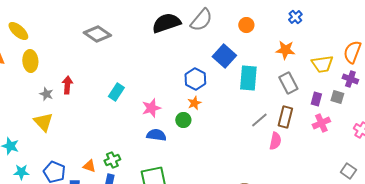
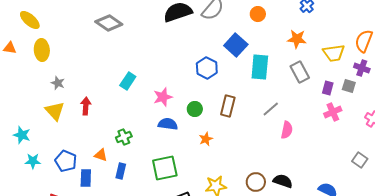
red arrow: (67, 85) -> (86, 106), moved
orange star: (194, 103) -> (206, 139), moved
brown rectangle: (285, 117) -> (228, 106), moved
green cross: (112, 160) -> (124, 137), moved

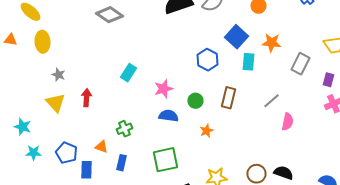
orange star: (297, 39) -> (272, 43), moved
cyan rectangle: (260, 67) -> (248, 62), moved, size x0.7
gray rectangle: (300, 72) -> (300, 64), turned 55

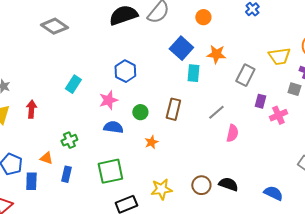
blue hexagon: (208, 60) -> (125, 71), moved
purple rectangle: (328, 80) -> (260, 101), moved

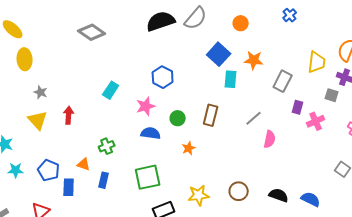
yellow trapezoid: (279, 56) -> (317, 62), turned -75
black semicircle: (228, 184) -> (279, 195), moved

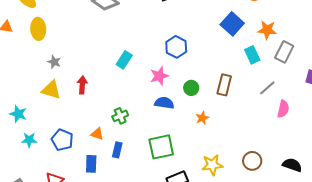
cyan rectangle: (231, 79) -> (252, 55), moved, turned -30
gray rectangle: (283, 81) -> (284, 52), moved
yellow triangle: (38, 120) -> (51, 90), turned -30
blue rectangle: (69, 187) -> (91, 164), moved

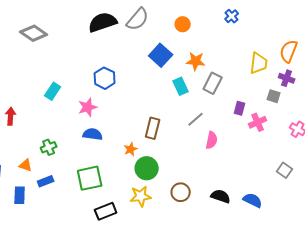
brown rectangle: (224, 85) -> (153, 128), moved
green circle: (191, 88) -> (147, 168), moved, size x1.5
blue rectangle: (117, 150) -> (46, 181), turned 56

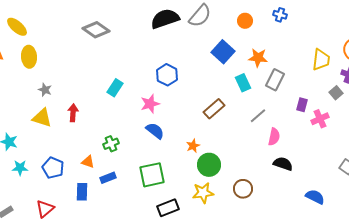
blue cross: (232, 16) -> (280, 15), moved, turned -32
gray square: (274, 96) -> (336, 93), turned 32
brown rectangle: (153, 128) -> (214, 109), moved, turned 35
blue semicircle: (93, 134) -> (155, 131), turned 30
black semicircle: (221, 196) -> (283, 164), moved

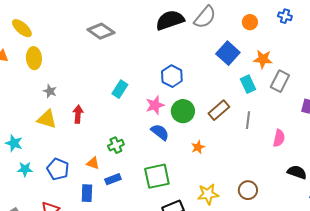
gray line: (258, 116) -> (248, 120), moved, turned -42
black semicircle: (283, 164) -> (297, 172), moved
green circle: (209, 165) -> (183, 111), moved

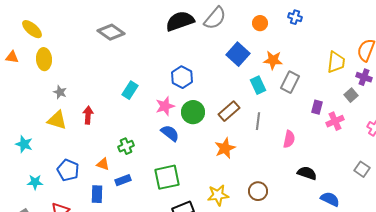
orange star: (198, 147) -> (225, 148), moved, size x1.5
cyan star: (25, 169) -> (35, 182), moved

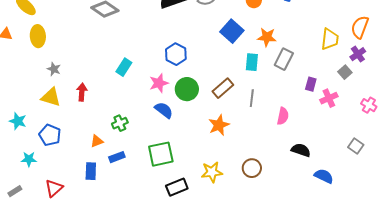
purple cross: (364, 77) -> (358, 54), turned 35
cyan rectangle: (258, 85) -> (252, 62), turned 30
orange triangle: (103, 164) -> (97, 141), turned -40
blue pentagon: (68, 170) -> (50, 135), moved

